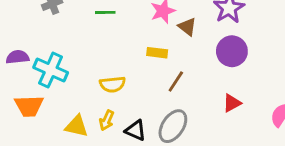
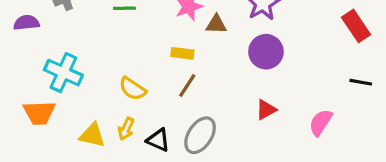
brown triangle: (187, 27) -> (216, 24), turned -36
purple semicircle: (18, 57) -> (26, 23), moved
brown line: (176, 81) -> (187, 85), moved
yellow semicircle: (112, 84) -> (133, 89), turned 40

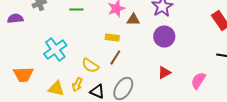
cyan cross: (63, 73) -> (55, 50), moved, turned 30
yellow semicircle: (133, 89) -> (90, 66), moved

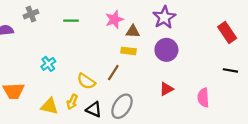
yellow rectangle: (112, 38) -> (128, 51), moved
cyan cross: (55, 50) -> (48, 64), size x0.6
pink semicircle: (198, 80) -> (203, 98), turned -36

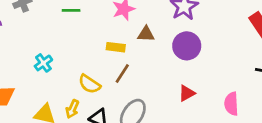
brown triangle: (133, 31) -> (146, 34), moved
yellow rectangle: (128, 51) -> (116, 47), moved

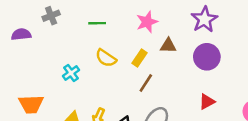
yellow rectangle: (116, 47) -> (140, 58), turned -63
yellow semicircle: (89, 84) -> (106, 58), moved

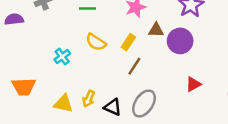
purple circle: (207, 57) -> (180, 41), moved

